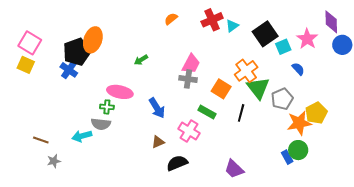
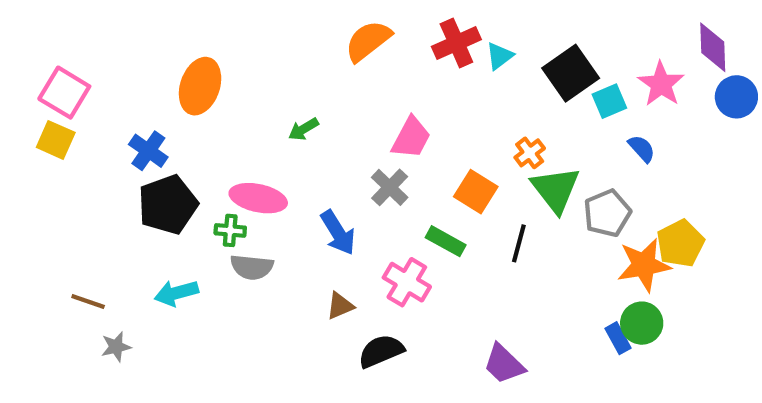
orange semicircle: (171, 19) -> (368, 41), size x1.6
black pentagon: (77, 52) -> (168, 205), moved
orange cross: (246, 71) -> (530, 153), size x0.6
gray cross: (188, 79) -> (390, 187), moved, turned 36
gray semicircle: (101, 124) -> (252, 267), moved

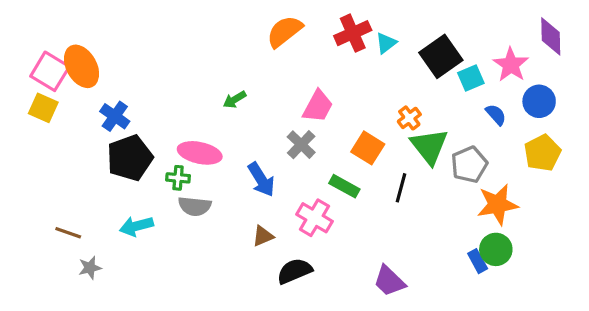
orange ellipse: (200, 86) -> (82, 66), moved, turned -48
blue circle: (736, 97) -> (539, 101), moved
yellow pentagon: (680, 243) -> (542, 153), moved

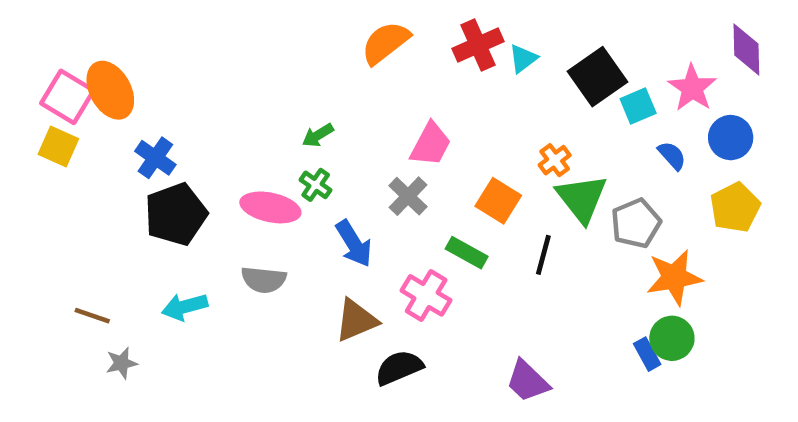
green cross: (178, 178) -> (316, 185), moved, turned 30
brown triangle: (263, 236) -> (356, 320), size x1.5

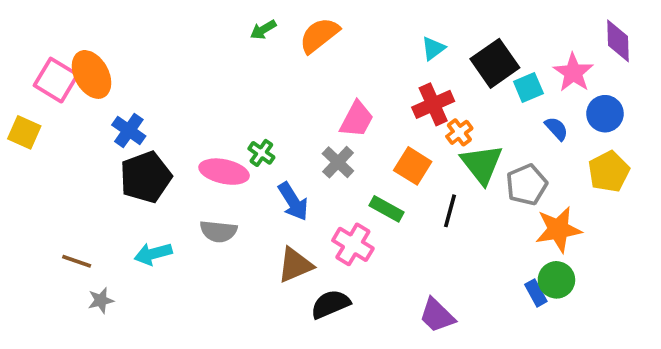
red cross: (478, 45) -> (433, 104), moved
green arrow: (318, 135) -> (263, 30), moved
yellow square: (58, 147) -> (24, 132), moved

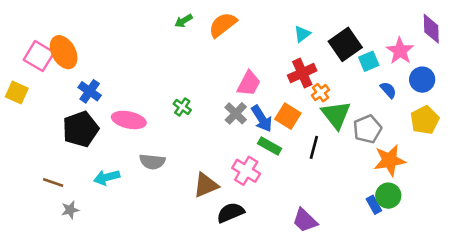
pink ellipse: (224, 172) -> (129, 120), moved
black pentagon: (146, 177) -> (81, 129), moved
blue arrow: (293, 201) -> (262, 119), moved

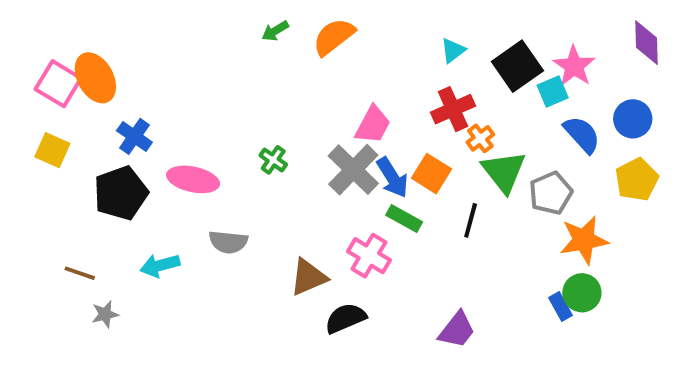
pink star: (400, 51) -> (574, 66), moved
blue semicircle: (388, 90) -> (582, 134), size x1.5
yellow square: (17, 93) -> (52, 150), moved
gray cross: (236, 113) -> (353, 170), size x1.5
purple trapezoid: (305, 220) -> (457, 330), turned -96

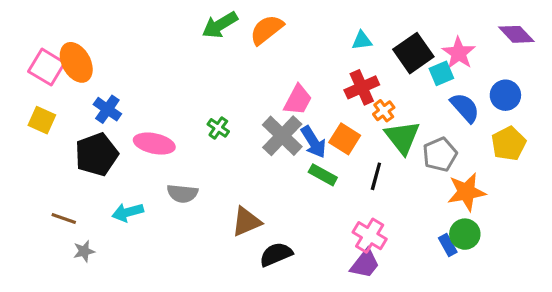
green arrow: (275, 31) -> (220, 25), size x1.6
purple diamond: (646, 43) -> (516, 34), turned -42
cyan triangle: (453, 50) -> (362, 41), turned 30
pink cross: (369, 256) -> (370, 236), moved

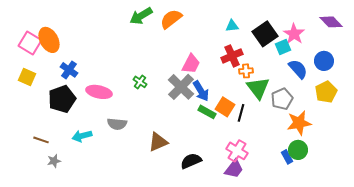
orange cross: (384, 111) -> (246, 71), turned 32
orange square: (345, 139) -> (225, 107), moved
black semicircle: (276, 254) -> (191, 161), moved

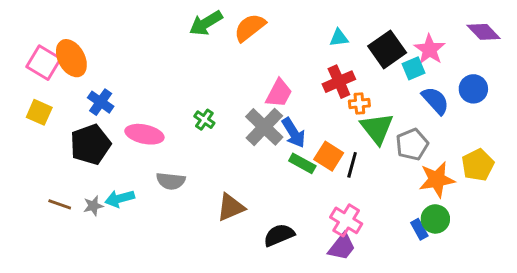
yellow pentagon: (326, 92) -> (478, 165), moved
gray star: (54, 161) -> (93, 206), moved

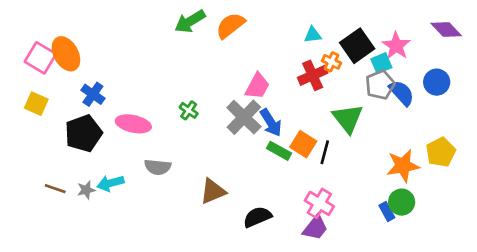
orange cross: (359, 104) -> (332, 62), moved, turned 30
gray pentagon: (412, 144) -> (380, 85), moved

